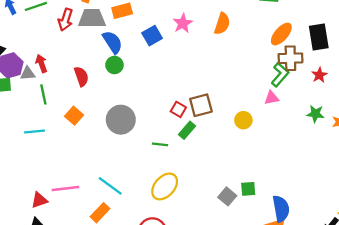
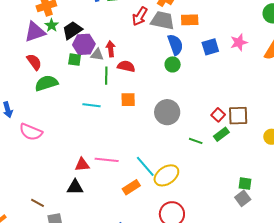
red semicircle: (81, 76) -> (126, 66), moved, turned -72
orange square: (74, 116) -> (128, 100), turned 35
yellow ellipse: (165, 186) -> (166, 175), moved
green square: (248, 189) -> (245, 184), moved

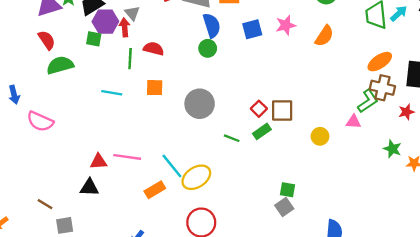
red arrow: (111, 49) -> (125, 27), moved
gray triangle: (97, 55) -> (132, 13), moved, turned 40

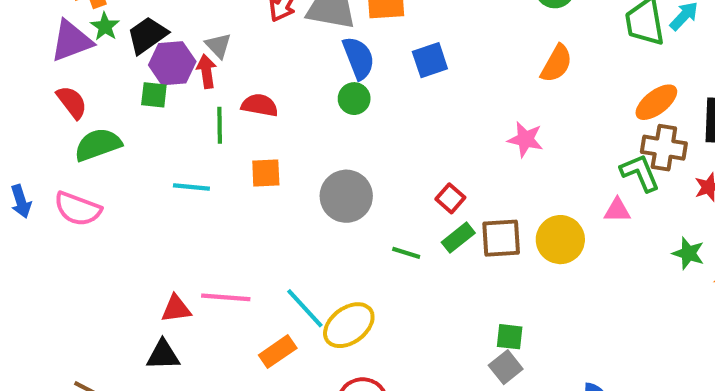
pink star: (286, 25) -> (525, 139), moved, turned 30
green L-shape: (368, 101) -> (640, 173), turned -75
brown square: (282, 110) -> (501, 238), moved
pink semicircle: (40, 121) -> (78, 209), moved
yellow circle: (320, 136) -> (560, 240), size x1.5

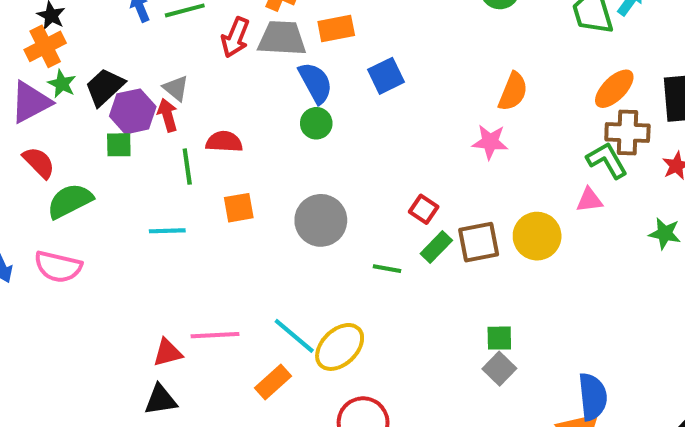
orange semicircle: (556, 64) -> (513, 92), moved

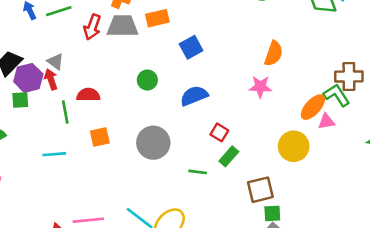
blue semicircle: (315, 83) -> (194, 96), moved, turned -80
orange ellipse: (614, 89) -> (313, 107), moved
brown square: (479, 242) -> (260, 190), moved

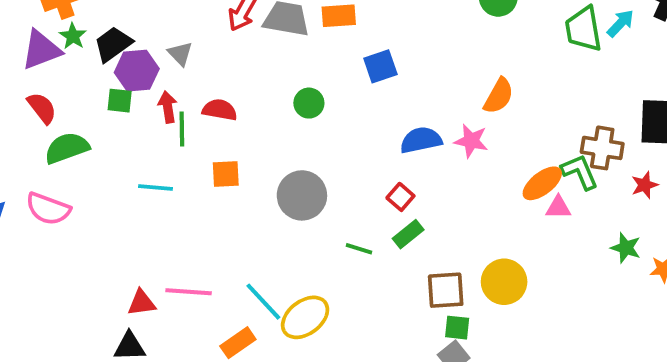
red arrow: (51, 79) -> (168, 107), moved
blue semicircle: (194, 96) -> (421, 140), moved
yellow circle: (294, 146) -> (504, 282), moved

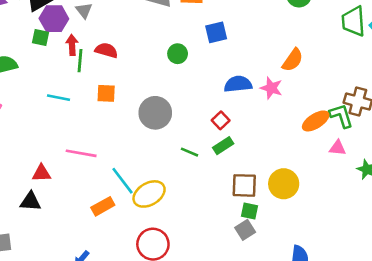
green circle: (309, 103) -> (178, 54), moved
pink triangle: (558, 207) -> (338, 148), moved
pink line: (189, 292) -> (81, 153), moved

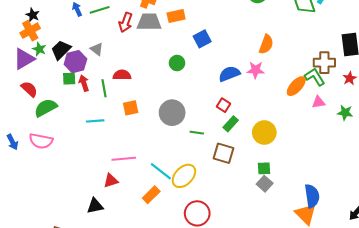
red arrow: (72, 45) -> (84, 83), moved
green line: (190, 152) -> (197, 133), moved
red triangle: (41, 173) -> (111, 181), moved
yellow circle: (284, 184) -> (264, 133), moved
brown square: (244, 185) -> (224, 153), moved, turned 30

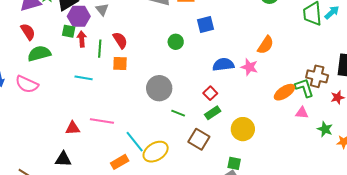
red semicircle: (122, 75) -> (120, 40), turned 42
orange square: (131, 108) -> (120, 64), moved
red triangle: (111, 181) -> (73, 128), moved

